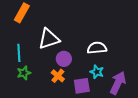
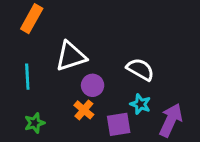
white semicircle: (97, 48) -> (140, 69), turned 36
green star: (24, 73) -> (35, 123), moved

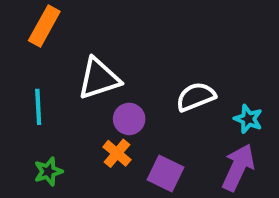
white semicircle: (140, 69) -> (196, 97), turned -52
cyan star: (140, 104) -> (248, 119), moved
purple square: (119, 124) -> (165, 173), turned 35

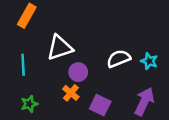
cyan star: (248, 119) -> (149, 61), moved

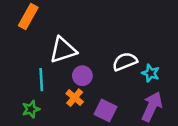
cyan star: (149, 61) -> (151, 73), moved
cyan line: (23, 65) -> (41, 80), moved

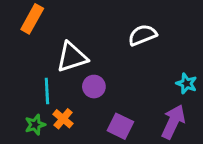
white semicircle: (125, 62) -> (142, 35), moved
cyan star: (151, 73) -> (187, 84), moved
orange cross: (75, 98) -> (63, 119), moved

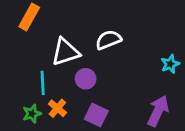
white semicircle: (142, 35) -> (108, 40), moved
cyan star: (187, 84) -> (170, 64), moved, turned 30
purple square: (120, 126) -> (96, 115), moved

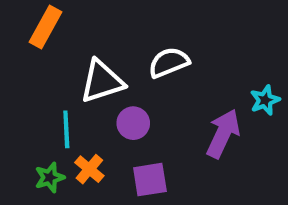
purple arrow: (158, 111) -> (223, 134), moved
purple square: (96, 115) -> (150, 180), turned -35

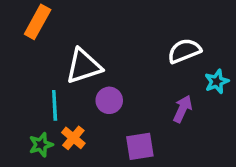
white semicircle: (169, 63) -> (184, 51), moved
purple arrow: (223, 134) -> (183, 109), size x0.7
purple square: (150, 180) -> (140, 146), moved

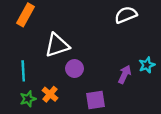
white semicircle: (184, 51) -> (126, 15), moved
cyan star: (217, 82) -> (147, 65), moved
cyan line: (55, 105) -> (23, 71), moved

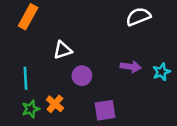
white triangle: (57, 45) -> (63, 50), size x0.7
purple arrow: (125, 74) -> (131, 67), moved, turned 72

